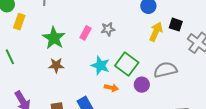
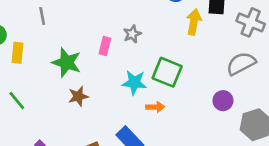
gray semicircle: (165, 70) -> (241, 64), moved
purple circle: (142, 85) -> (223, 101), moved

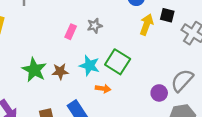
green star: (66, 62) -> (34, 70), moved
gray semicircle: (241, 64) -> (182, 80), moved, turned -30
brown star: (78, 96) -> (60, 71), moved

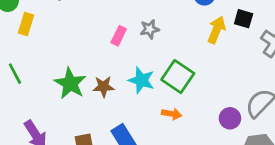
orange arrow: (103, 89) -> (172, 114), moved

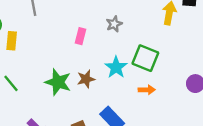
pink rectangle: (119, 36) -> (81, 36), moved
cyan star: (141, 80) -> (116, 67), turned 30

